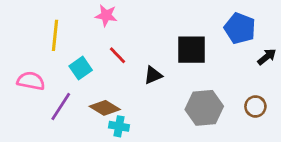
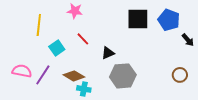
black square: (191, 50) -> (138, 19), moved
black arrow: (267, 57) -> (188, 40), turned 88
pink semicircle: (31, 81) -> (22, 71), moved
gray hexagon: (204, 108) -> (123, 76), moved

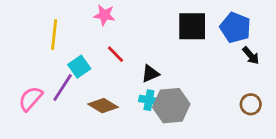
black arrow: (188, 40) -> (251, 55), moved
pink semicircle: (22, 71) -> (30, 99), turned -60
purple line: (43, 75) -> (63, 88), moved
cyan cross: (84, 89) -> (149, 100), moved

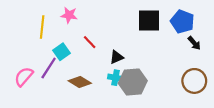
pink star: (104, 15) -> (69, 15), moved
brown circle: (251, 104) -> (194, 81), size x1.5

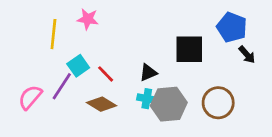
black square: (149, 20) -> (189, 49), moved
red line: (90, 42) -> (106, 74), moved
brown circle: (194, 81) -> (218, 103), moved

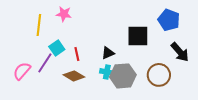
black arrow: (247, 55) -> (180, 52), moved, size x1.5
red line: (106, 74) -> (77, 54), turned 32

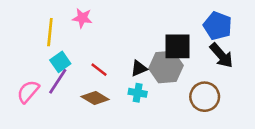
cyan square: (57, 48) -> (60, 62), moved
black arrow: (180, 52) -> (221, 55), moved
red line: (77, 54) -> (99, 70), turned -40
gray hexagon: (123, 76) -> (166, 67), moved

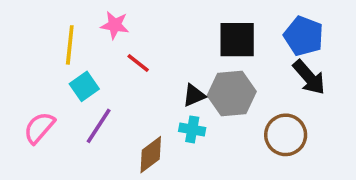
black square: (178, 46) -> (237, 40), moved
red line: (99, 70) -> (138, 63), moved
purple line: (58, 81) -> (99, 126), moved
brown diamond: (95, 98) -> (151, 155), moved, turned -68

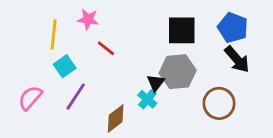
black triangle: (194, 95) -> (156, 83), moved, turned -30
cyan cross: (192, 129) -> (147, 99), turned 30

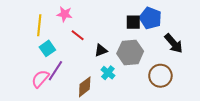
blue pentagon: (233, 28) -> (150, 18), moved
black square: (182, 30) -> (133, 22), size x0.7
black triangle: (156, 83) -> (101, 50), moved, turned 32
pink semicircle: (30, 98) -> (40, 79), moved

